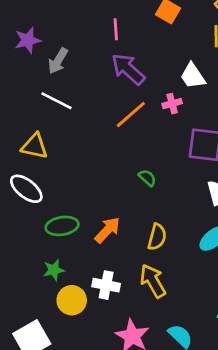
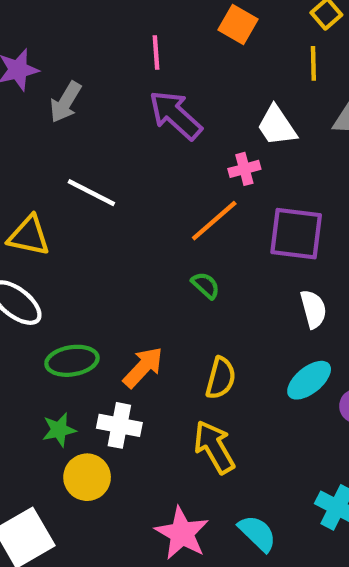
white line: (57, 101) -> (91, 193), moved
orange line: (131, 115) -> (214, 221), moved
white cross: (106, 285) -> (119, 425), moved

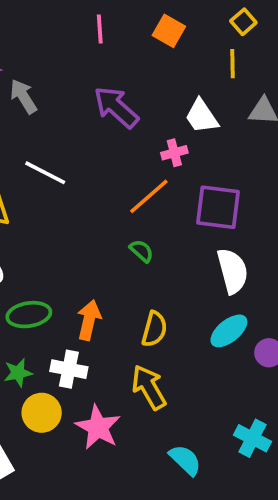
pink line: (156, 53) -> (100, 29), moved
gray arrow: (65, 102) -> (23, 96), turned 117
white semicircle: (313, 309) -> (233, 271), size x1.4
orange arrow: (143, 367) -> (89, 320), turned -30
pink star: (182, 533) -> (98, 427), moved

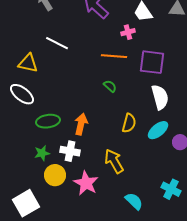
orange line: (149, 196) -> (114, 56), turned 45
yellow semicircle: (154, 329) -> (129, 123), moved

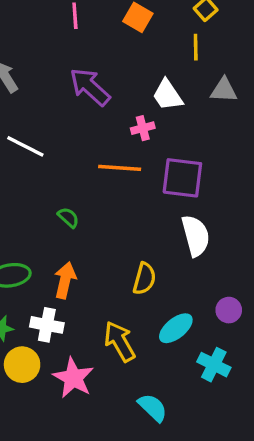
green semicircle: (110, 86) -> (68, 217), moved
cyan ellipse: (158, 130) -> (176, 328), moved
cyan cross: (171, 189) -> (214, 365), moved

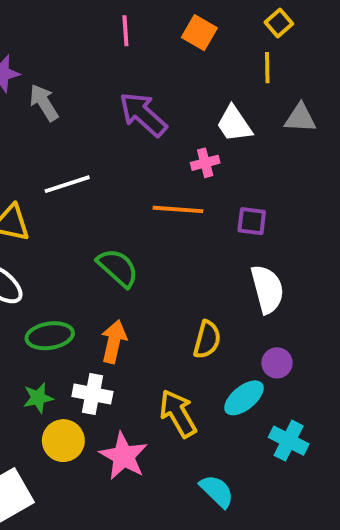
white line: (25, 146) -> (67, 184), turned -45
purple square: (182, 178) -> (252, 221), size x0.6
green semicircle: (68, 217) -> (118, 268), size x1.6
purple circle: (229, 310) -> (277, 363), moved

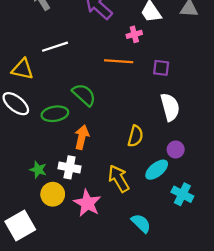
green ellipse: (50, 336) -> (55, 114), moved
green star: (38, 398) -> (38, 170), turned 30

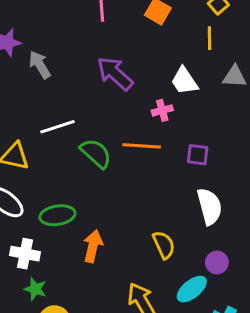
green semicircle: (84, 95) -> (96, 153), moved
yellow semicircle: (135, 136) -> (164, 245), turned -40
white cross: (69, 167) -> (25, 254), moved

